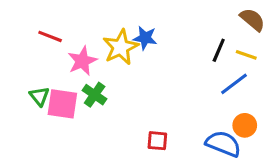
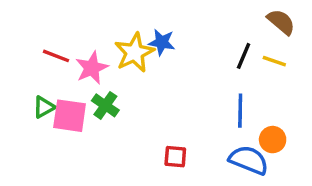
red line: (50, 36) -> (56, 56), moved
blue line: (234, 84) -> (240, 111), moved, turned -52
green triangle: (39, 96) -> (44, 107), turned 40

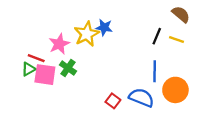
red line: (56, 56) -> (36, 58), moved
orange circle: (273, 140) -> (175, 90), size x1.5
red square: (175, 157) -> (113, 101), turned 32
blue semicircle: (249, 160) -> (141, 98), moved

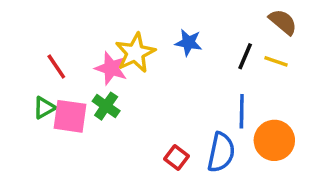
blue star: (104, 27) -> (188, 42), moved
pink star: (59, 44) -> (111, 68), moved, turned -30
red line: (36, 58) -> (56, 67), moved, turned 35
blue semicircle: (141, 98) -> (221, 152), turned 80

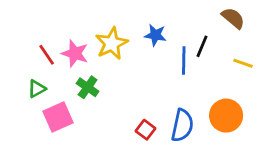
yellow line: (276, 61) -> (243, 63), moved
pink star: (111, 68) -> (75, 53), moved
blue line: (242, 111) -> (184, 60), moved
pink square: (70, 116) -> (58, 117), moved, turned -32

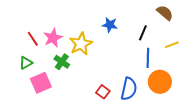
yellow star: (112, 44) -> (81, 44), moved
pink star: (75, 53) -> (53, 38), turned 30
blue line: (184, 60) -> (148, 58), moved
yellow line: (243, 63) -> (172, 45), turned -40

